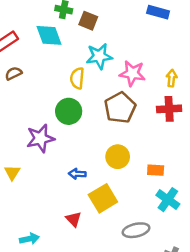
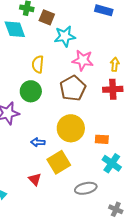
cyan star: (99, 56) -> (65, 36), moved
yellow circle: (118, 157) -> (71, 128), size x1.4

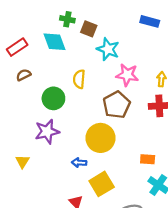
cyan star: (65, 36) -> (108, 49), turned 30
green circle: (31, 91) -> (53, 98), moved
yellow circle: (71, 128) -> (101, 138), moved

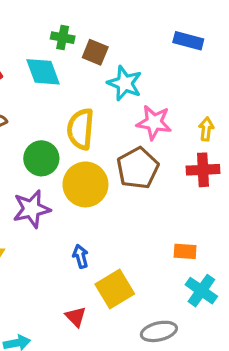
yellow semicircle: (79, 79) -> (81, 129), size x1.4
yellow circle: (101, 138) -> (85, 184), moved
blue arrow: (79, 163) -> (81, 256), turned 72

